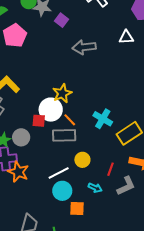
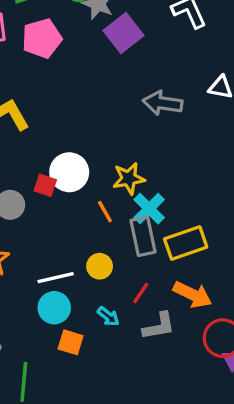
purple square: (61, 20) -> (123, 33), size x1.6
gray arrow: (84, 47) -> (163, 103), moved
yellow star: (62, 93) -> (129, 178), moved
orange line: (70, 120) -> (105, 212), moved
gray rectangle: (64, 135) -> (143, 236), moved, turned 65

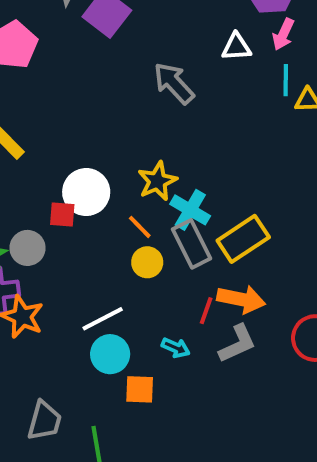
gray arrow: (163, 103) -> (174, 83), turned 54
yellow circle: (100, 266) -> (147, 262), moved
orange arrow: (193, 295) -> (241, 299), moved

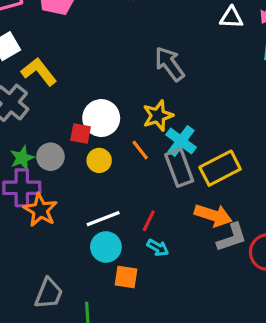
gray arrow: (174, 83) -> (169, 64), moved
yellow circle: (147, 262) -> (99, 160), moved
red line: (206, 311) -> (149, 221), moved
gray L-shape: (237, 344) -> (232, 238), moved

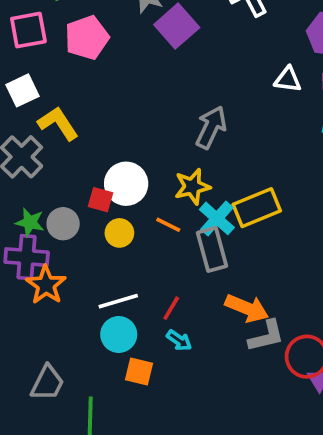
gray arrow: (169, 64) -> (211, 127), turned 57
orange line: (140, 150) -> (168, 225), turned -30
green star: (22, 158) -> (30, 222), turned 30
yellow rectangle: (220, 168) -> (257, 208), moved

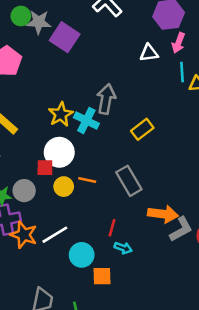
yellow star: (192, 187) -> (61, 114), moved
yellow rectangle: (257, 208) -> (142, 129), moved, size x0.7
cyan cross: (217, 218) -> (86, 120), moved
orange line: (168, 225) -> (87, 180), moved
white line: (118, 301) -> (55, 235), moved

